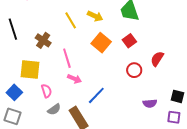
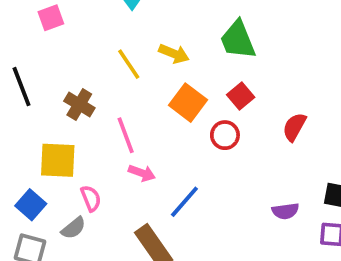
red circle: (134, 70) -> (225, 135), moved
gray semicircle: (54, 109) -> (73, 228), moved

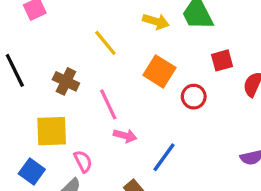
yellow arrow: (174, 54) -> (156, 21), moved
red square: (241, 96) -> (222, 60), moved, turned 30

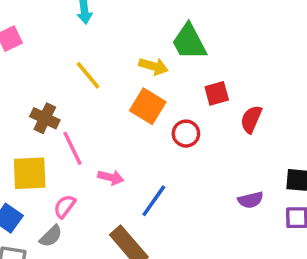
yellow arrow: (156, 21) -> (154, 66), moved
pink line: (108, 104) -> (72, 148), moved
pink semicircle: (83, 161) -> (65, 206), turned -115

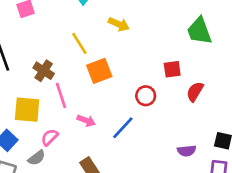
green trapezoid: (189, 42) -> (199, 31), moved
yellow arrow: (154, 66) -> (119, 24), moved
orange square: (148, 106) -> (99, 71), moved, turned 30
blue line: (154, 201) -> (123, 128), moved

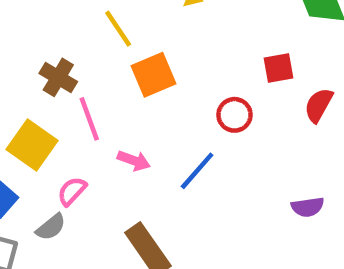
yellow square: (27, 110) -> (32, 145), turned 32

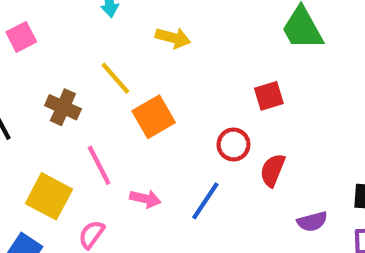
brown cross: (58, 77) -> (63, 107), moved
red semicircle: (319, 105) -> (273, 170), moved

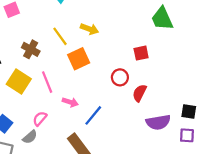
yellow arrow: (173, 38) -> (89, 29), moved
yellow square: (49, 196) -> (19, 81), moved
blue line: (205, 201) -> (93, 115), moved
purple semicircle: (312, 222) -> (158, 122), size x1.5

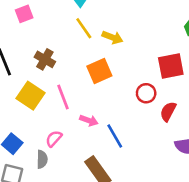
yellow line: (60, 36) -> (84, 28), moved
red square: (141, 53) -> (171, 66), size x1.5
blue line: (93, 115) -> (115, 136), turned -70
gray semicircle: (30, 137) -> (42, 159), turned -49

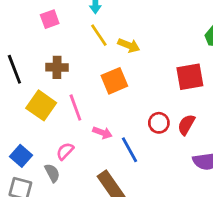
pink square: (24, 14) -> (50, 19), moved
brown cross: (45, 59) -> (57, 67), turned -30
red circle: (146, 93) -> (159, 123), moved
gray semicircle: (42, 159) -> (52, 173), turned -30

